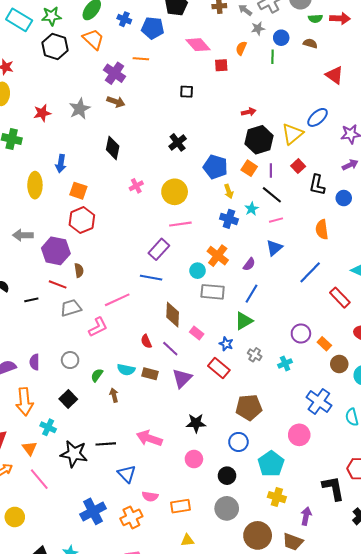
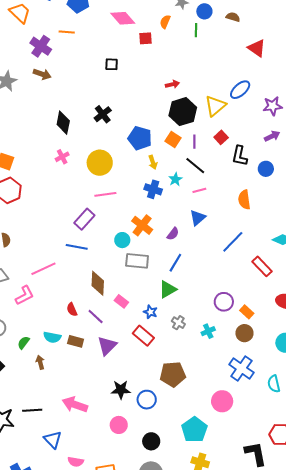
black diamond: (113, 148) -> (63, 123), moved
brown circle: (339, 364) -> (244, 333), moved
blue circle: (238, 442) -> (147, 400), moved

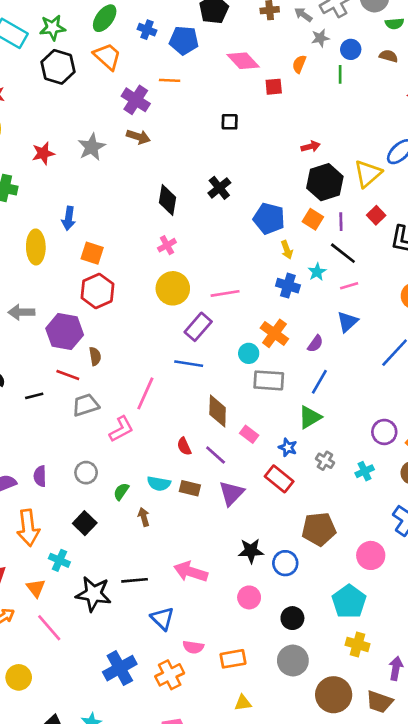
yellow circle: (100, 163) -> (173, 288), moved
pink line: (43, 269) -> (145, 393), turned -40
pink circle: (222, 401) -> (371, 555), moved

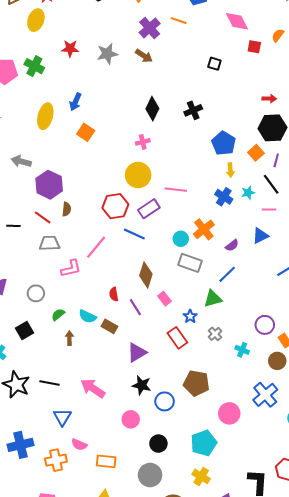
red hexagon: (97, 291) -> (115, 206), moved
cyan cross: (365, 471) -> (242, 350), turned 32
purple triangle: (232, 493) -> (137, 353), moved

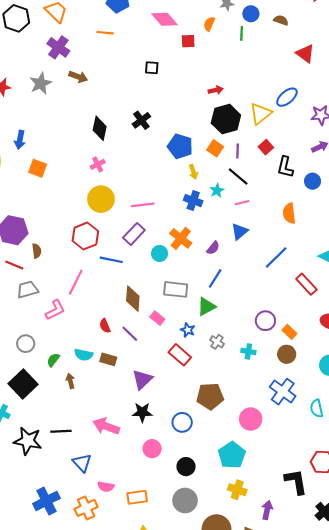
purple cross: (150, 28) -> (58, 47), moved
purple rectangle: (149, 209) -> (134, 234), moved
gray rectangle: (190, 263) -> (176, 289), moved
black square: (24, 330) -> (23, 384), size x1.5
black star: (142, 385) -> (142, 412), moved

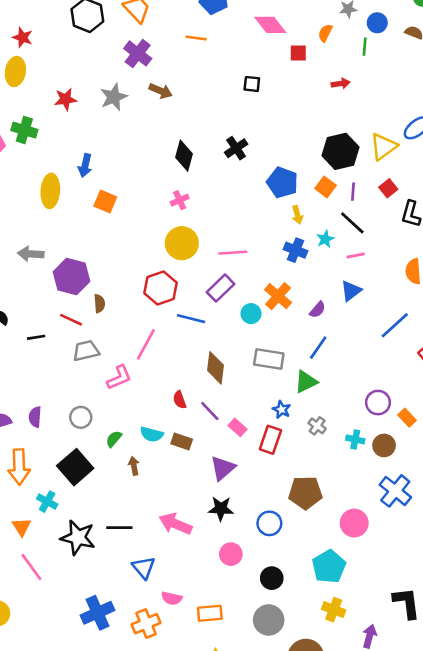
red arrow: (216, 90) -> (341, 84), moved
pink rectangle: (157, 318) -> (238, 427), moved
brown circle: (287, 354) -> (384, 445), moved
red rectangle: (180, 355) -> (270, 440), turned 65

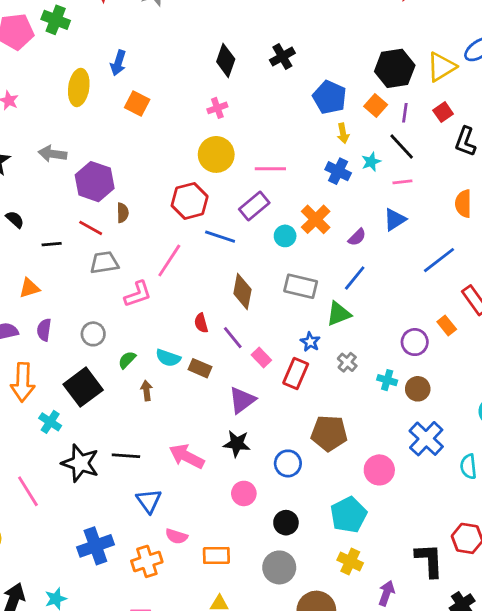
orange rectangle: (407, 418) -> (447, 325), moved
orange triangle: (22, 527) -> (29, 288), moved, turned 42

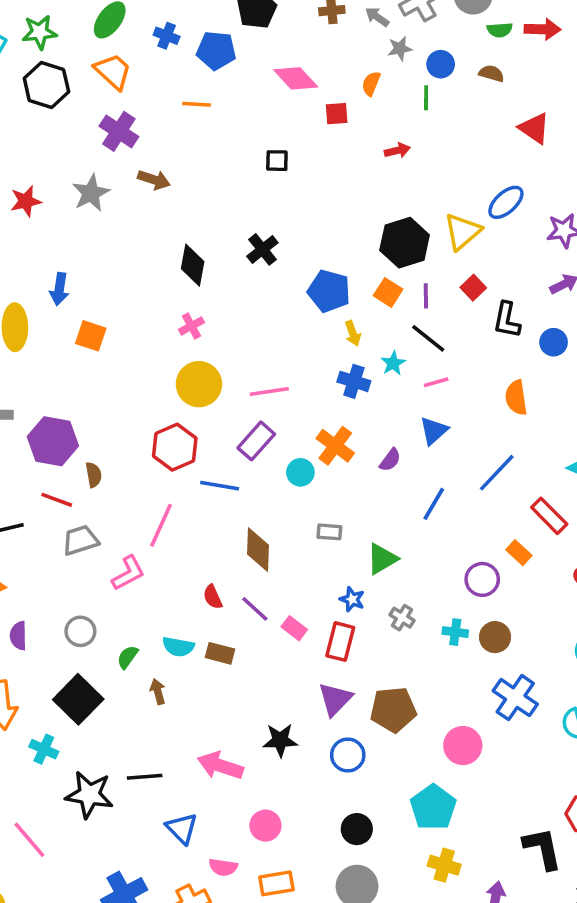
blue line: (355, 278) -> (434, 504), moved
gray rectangle: (301, 286) -> (329, 532), size x0.6
purple triangle: (242, 400) -> (335, 699), moved
pink circle: (244, 493) -> (265, 826), moved

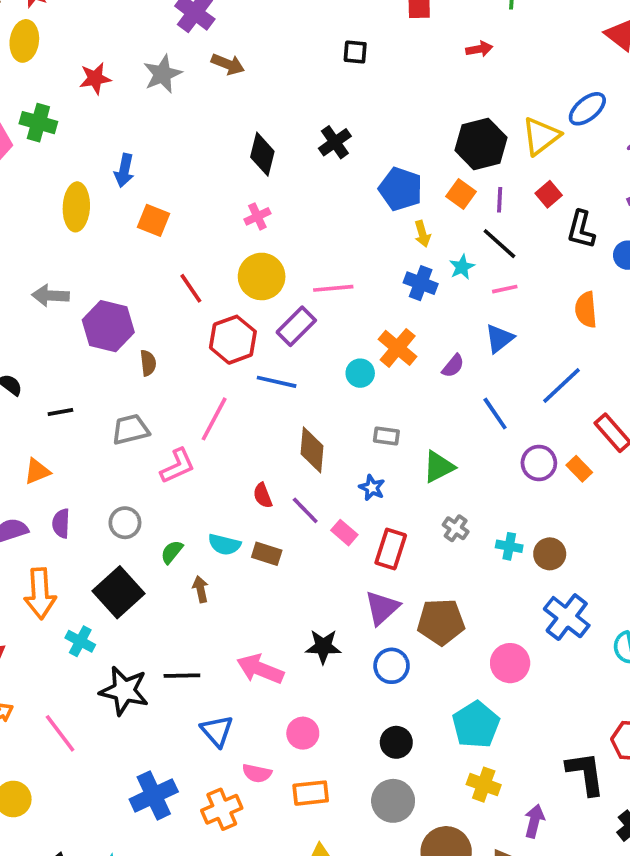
purple rectangle: (256, 441) -> (296, 326), moved
red line: (57, 500) -> (191, 288), moved, turned 32
blue line: (434, 504) -> (495, 414), turned -68
purple circle: (482, 579) -> (539, 463), moved
blue star: (352, 599) -> (372, 488), moved

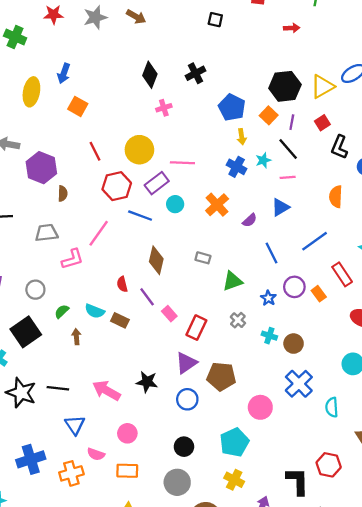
pink cross: (257, 216) -> (164, 108), moved
cyan circle: (360, 373) -> (175, 204), moved
blue star: (372, 488) -> (268, 298), moved

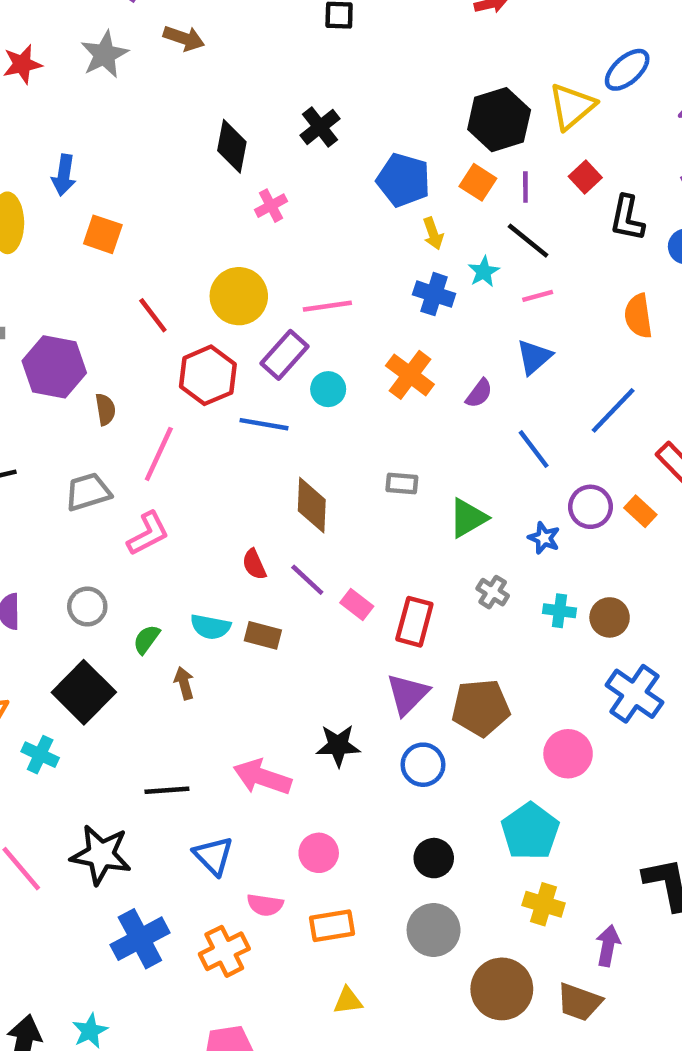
pink line: (99, 233) -> (159, 454), moved
black star: (21, 393) -> (101, 855), moved

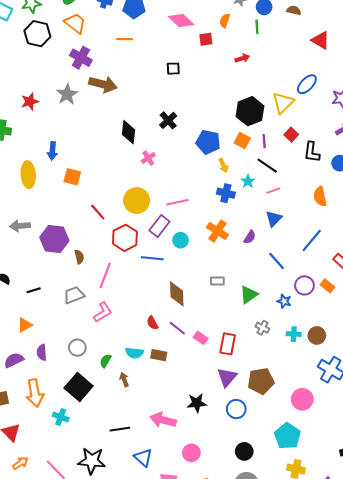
brown arrow: (184, 38) -> (103, 84), size x1.5

